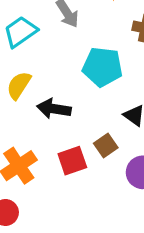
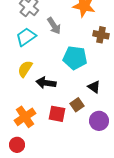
red square: (72, 161) -> (57, 114), turned 30

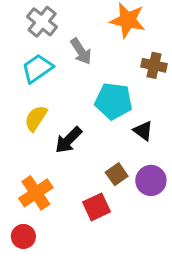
black arrow: (46, 83) -> (68, 140), turned -54
black triangle: (94, 87) -> (143, 131), moved
red square: (57, 114) -> (96, 207), moved, turned -36
purple circle: (99, 121) -> (151, 180), moved

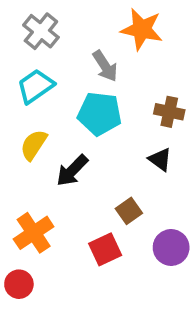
gray arrow: (81, 51) -> (105, 66), moved
brown cross: (154, 65) -> (169, 112), moved
cyan pentagon: (114, 101) -> (100, 114), moved
purple circle: (151, 180) -> (171, 247), moved

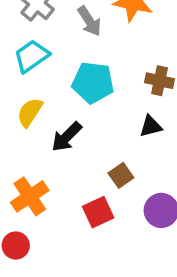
gray arrow: (105, 66) -> (89, 21), moved
black triangle: (160, 159) -> (151, 126), turned -50

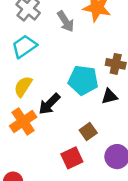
cyan pentagon: (93, 82) -> (83, 80), moved
orange cross: (30, 196) -> (23, 121), moved

